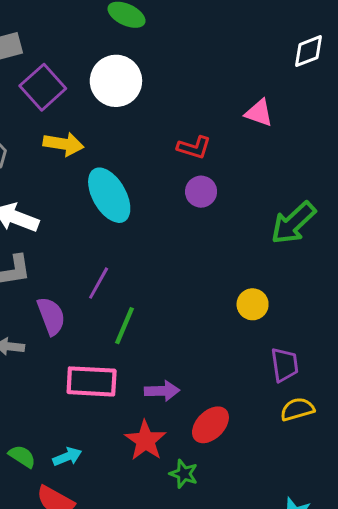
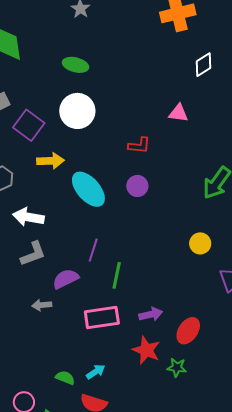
purple circle: (201, 192) -> (137, 186), moved
purple semicircle: (51, 316) -> (66, 279), turned -84

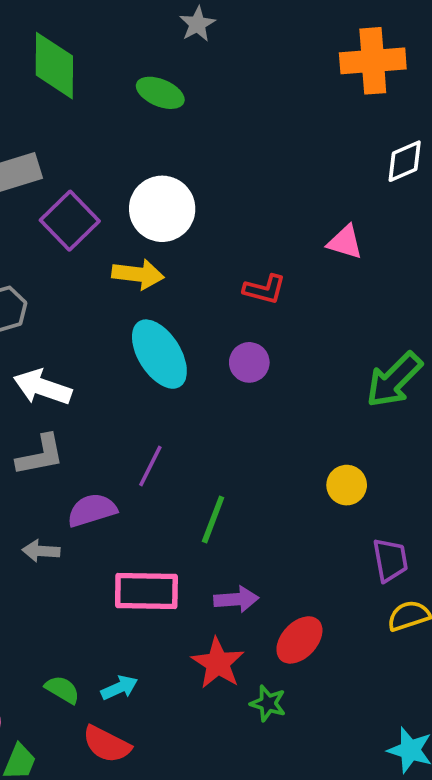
green ellipse: (75, 65) -> (160, 93), moved
yellow arrow: (50, 161) -> (138, 274), moved
green line: (117, 275) -> (213, 519), moved

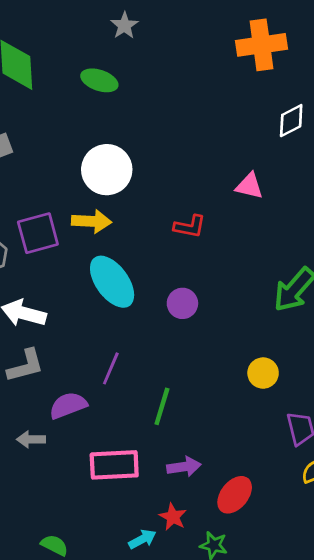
purple square: (70, 221) -> (38, 233), moved, turned 33
purple circle: (249, 362) -> (182, 303), moved
red star: (218, 663) -> (173, 517), size x0.7
cyan arrow: (119, 688) -> (142, 539), moved

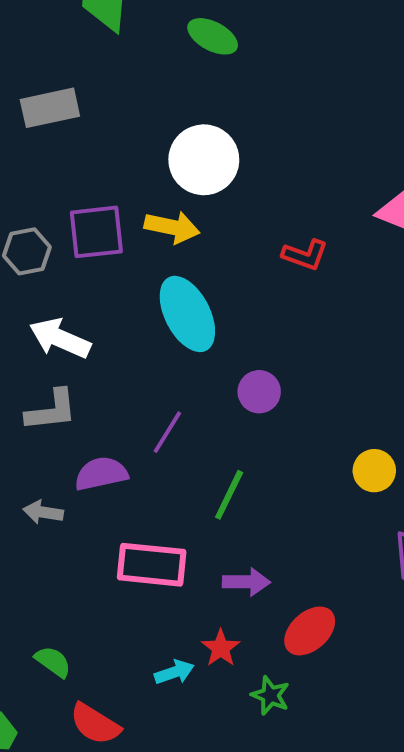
purple circle: (182, 303) -> (259, 392), moved

